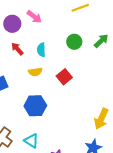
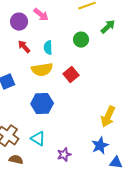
green arrow: (101, 41) -> (108, 27), moved
yellow semicircle: (35, 72) -> (42, 70), size x1.5

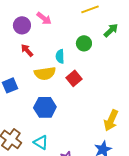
cyan semicircle: (48, 48) -> (60, 56), moved

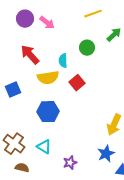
purple circle: (22, 25) -> (25, 19), moved
red arrow: (27, 50) -> (30, 55), size x1.5

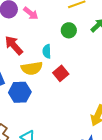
green circle: (87, 48) -> (69, 30), moved
blue hexagon: (48, 112) -> (20, 92), moved

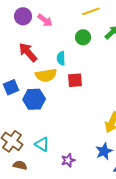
red square: (61, 73) -> (75, 80), turned 35

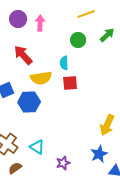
pink arrow: (45, 20) -> (40, 23), turned -126
cyan semicircle: (61, 58) -> (64, 63), moved
brown semicircle: (20, 165) -> (15, 168), turned -48

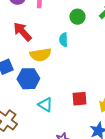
red square: (70, 83) -> (79, 99), moved
cyan triangle: (37, 147) -> (45, 105), moved

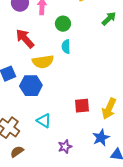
green circle: (77, 17) -> (63, 24), moved
cyan triangle: (45, 105) -> (44, 121), moved

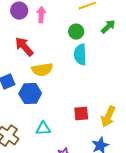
green circle: (63, 24) -> (76, 32), moved
cyan semicircle: (66, 47) -> (80, 55), moved, size x1.5
cyan triangle: (44, 121) -> (43, 129), turned -35

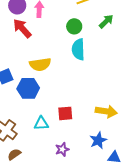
red arrow: (24, 47) -> (22, 28), moved
red square: (81, 114) -> (65, 113), moved
yellow arrow: (108, 117) -> (106, 111), turned -105

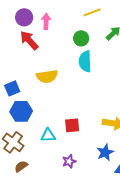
blue hexagon: (28, 88) -> (21, 111), moved

